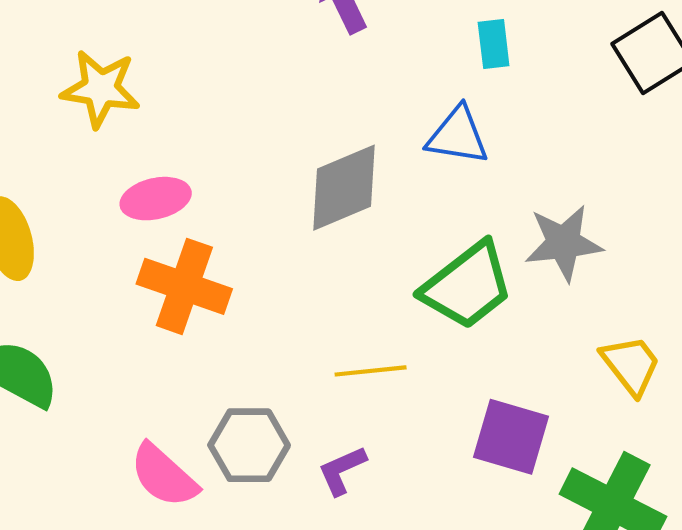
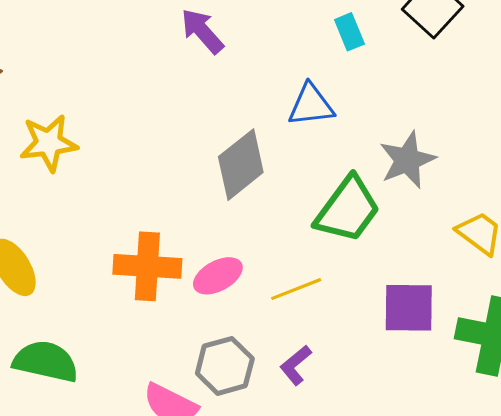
cyan rectangle: (494, 44) -> (349, 32), moved
pink ellipse: (156, 199) -> (218, 276), moved

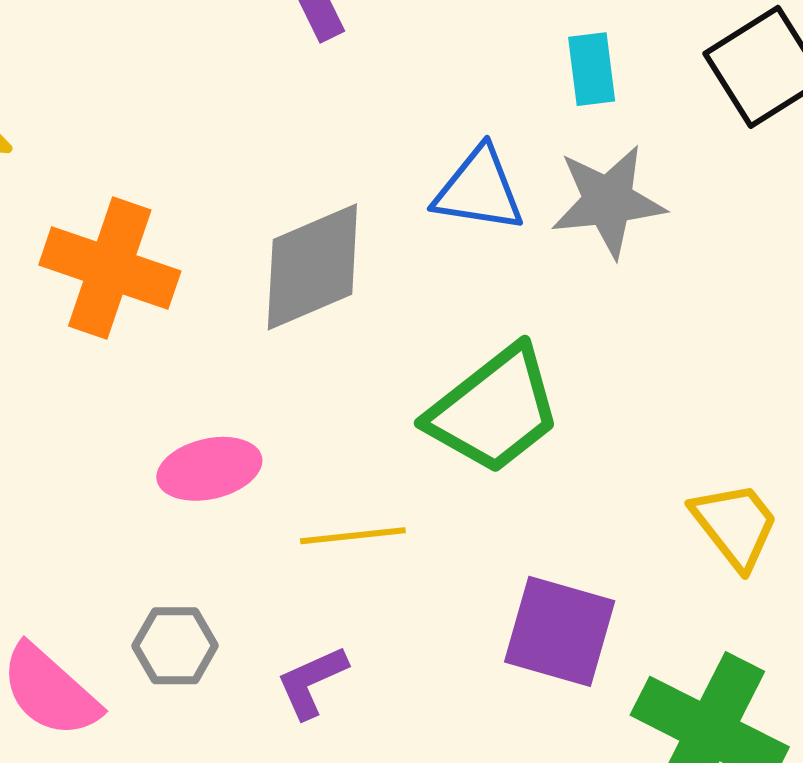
gray star: (407, 160) -> (608, 201), moved
orange cross: (147, 266) -> (110, 268), moved
gray hexagon: (225, 366) -> (175, 646), size x0.7

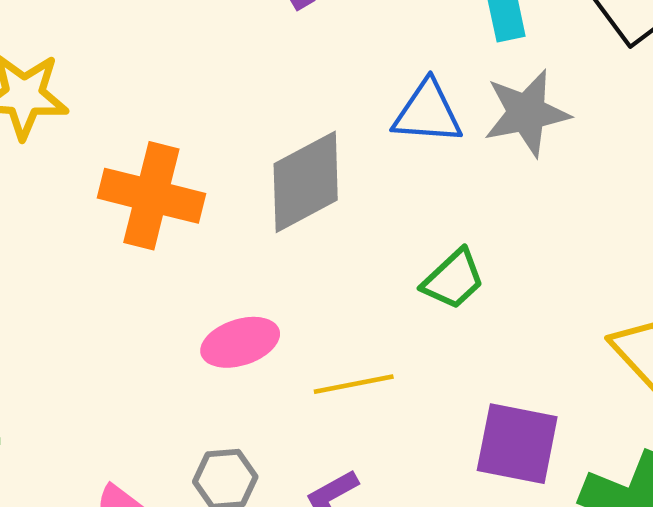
green trapezoid: (494, 410) -> (453, 279), size x0.6

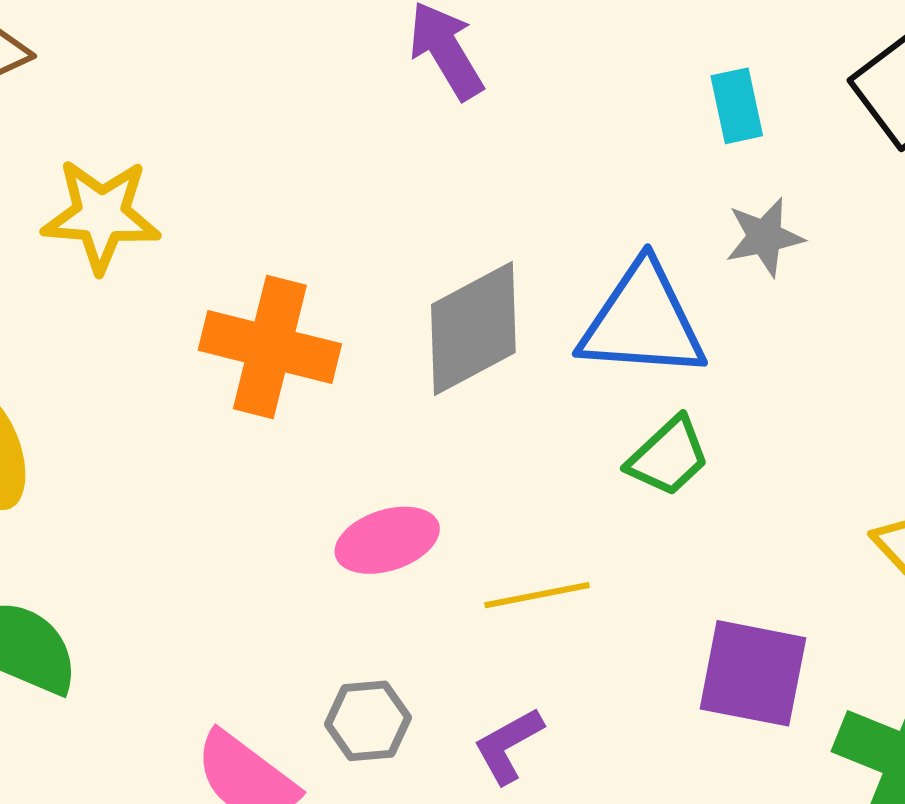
blue triangle: (428, 113) -> (642, 321), moved, size x1.4
gray star: (527, 113) -> (765, 237), size x0.7

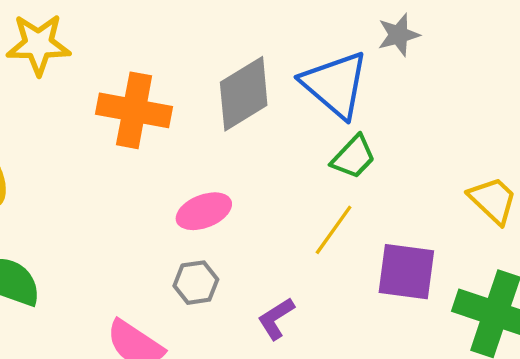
blue triangle: (642, 321) -> (335, 84), turned 40
yellow line: (537, 595) -> (334, 230), moved, turned -40
gray hexagon: (368, 721) -> (196, 283), moved

